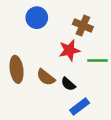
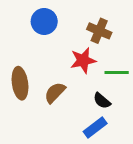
brown semicircle: (46, 77) -> (55, 93), turned 96
black semicircle: (68, 84) -> (102, 101), moved

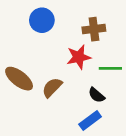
brown cross: (99, 31) -> (94, 29), turned -30
brown ellipse: (20, 83) -> (19, 79), turned -44

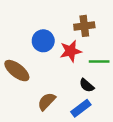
blue circle: (42, 20) -> (43, 41), moved
brown semicircle: (52, 87) -> (47, 101), moved

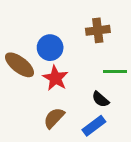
red star: (71, 51) -> (55, 78), moved, turned -30
brown ellipse: (17, 71) -> (20, 65), moved

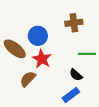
brown semicircle: (54, 118) -> (28, 79), moved

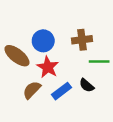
brown cross: (74, 23) -> (82, 40), moved
blue rectangle: (71, 95) -> (61, 91), moved

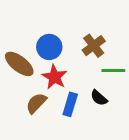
brown cross: (82, 40) -> (94, 46), turned -30
blue rectangle: (61, 91) -> (70, 104), turned -36

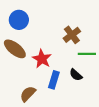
blue circle: (49, 47) -> (19, 20), moved
brown semicircle: (36, 103) -> (28, 94), moved

